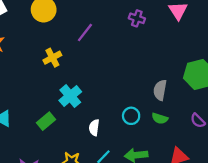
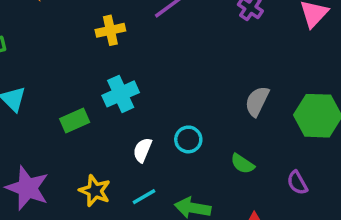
gray semicircle: (160, 90) -> (257, 101), moved
cyan circle: (131, 116) -> (188, 139), moved

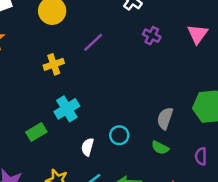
gray semicircle: (257, 101) -> (165, 118), moved
purple semicircle: (297, 183) -> (201, 156), turned 36

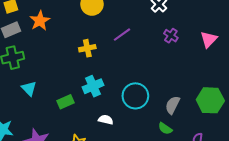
cyan circle: (119, 135) -> (135, 96), moved, size x1.6
white semicircle: (87, 147) -> (106, 120), turned 80

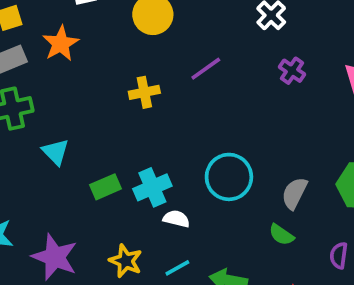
cyan cross: (93, 86) -> (152, 187), moved
cyan triangle: (29, 88) -> (56, 152), moved

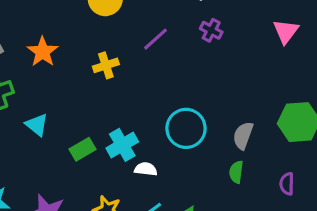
orange star: (61, 44) -> (43, 52), moved
purple cross: (292, 71) -> (211, 30), moved
green semicircle: (281, 235) -> (236, 172), turned 70

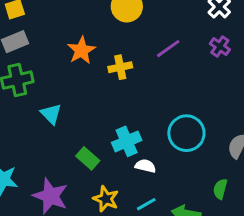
orange star: (43, 52) -> (81, 50), moved
green rectangle: (83, 149) -> (88, 158), moved, turned 65
green semicircle: (236, 172) -> (220, 189), moved

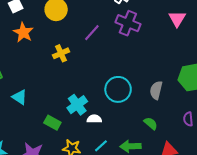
purple cross: (220, 47) -> (128, 23), size x1.6
orange star: (81, 50) -> (23, 32), moved
green semicircle: (220, 189) -> (151, 123), turned 128

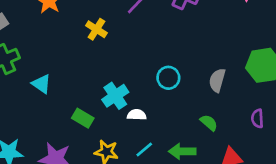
yellow cross: (61, 53) -> (96, 29), turned -35
cyan circle: (118, 89) -> (168, 78), size x0.7

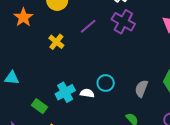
cyan triangle: (41, 84) -> (12, 78), turned -35
white semicircle: (137, 115) -> (87, 93), moved

